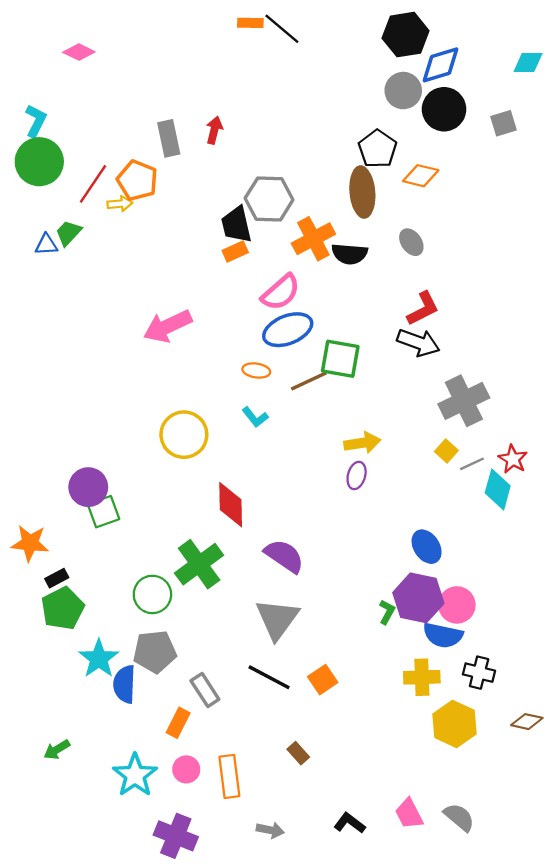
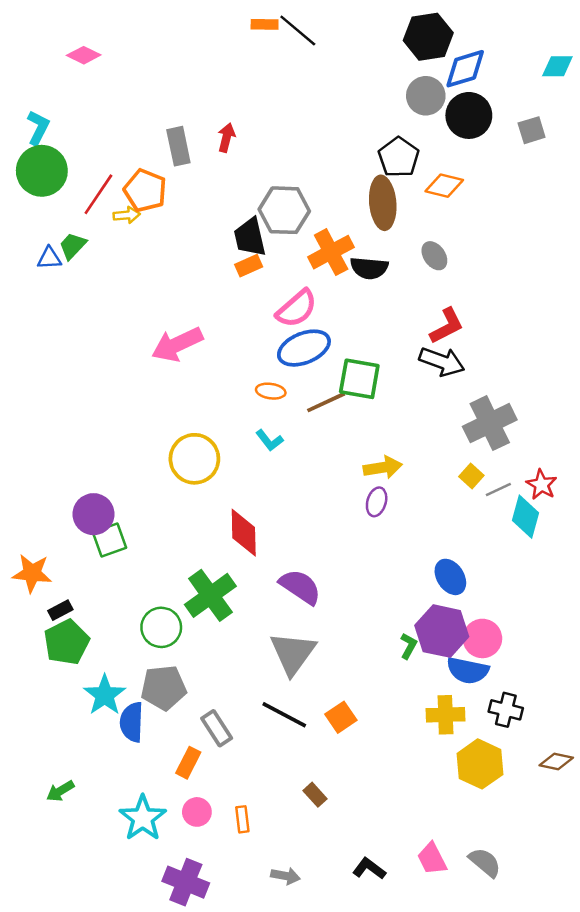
orange rectangle: (229, 776) -> (242, 819), size x0.6

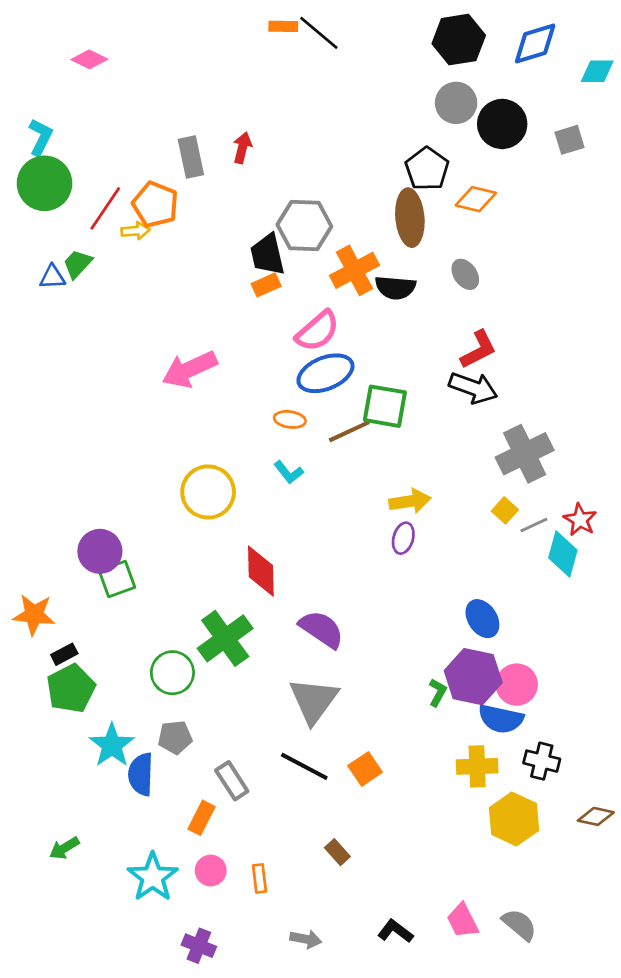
blue diamond: (465, 69) -> (535, 44), moved
gray pentagon: (164, 688) -> (175, 737), size x0.7
purple cross: (186, 882) -> (199, 946), size x0.7

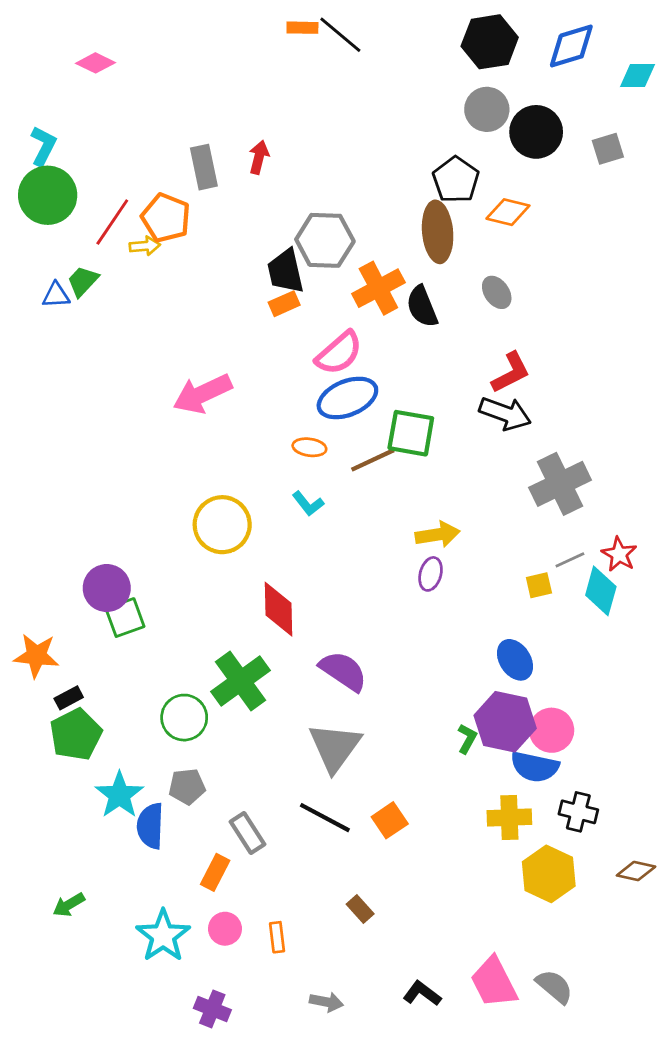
black semicircle: (395, 288) -> (422, 306), turned 63
yellow square: (505, 510) -> (539, 585), moved, turned 35
pink trapezoid: (463, 921) -> (494, 982), size x1.4

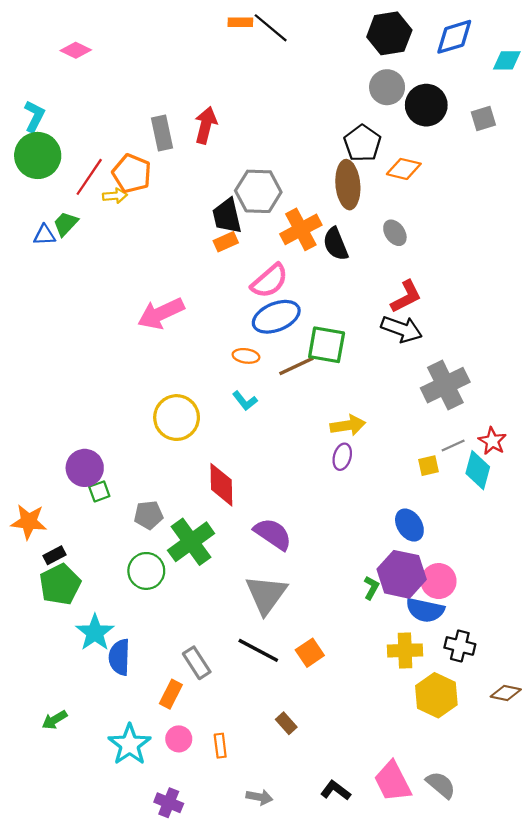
red arrow: (259, 157) -> (206, 125), size x1.4
green square: (125, 618) -> (99, 491), size x0.7
gray pentagon: (187, 787) -> (149, 515), moved

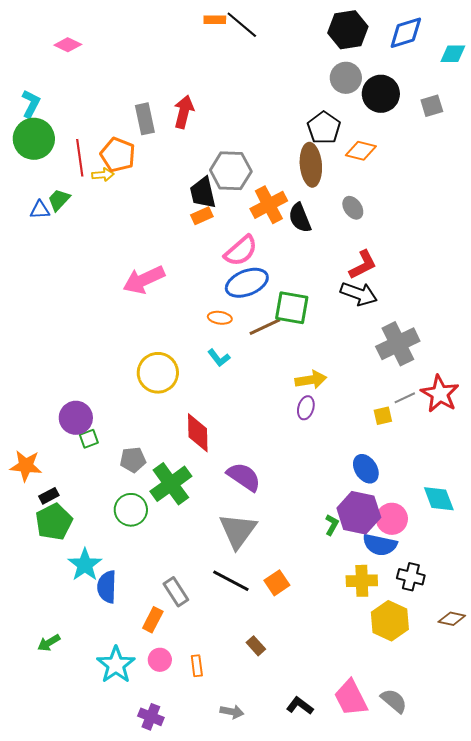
red line: (89, 177) -> (80, 158), turned -42
red star: (492, 441) -> (440, 394), size x1.5
cyan diamond: (478, 470) -> (439, 499), moved, turned -36

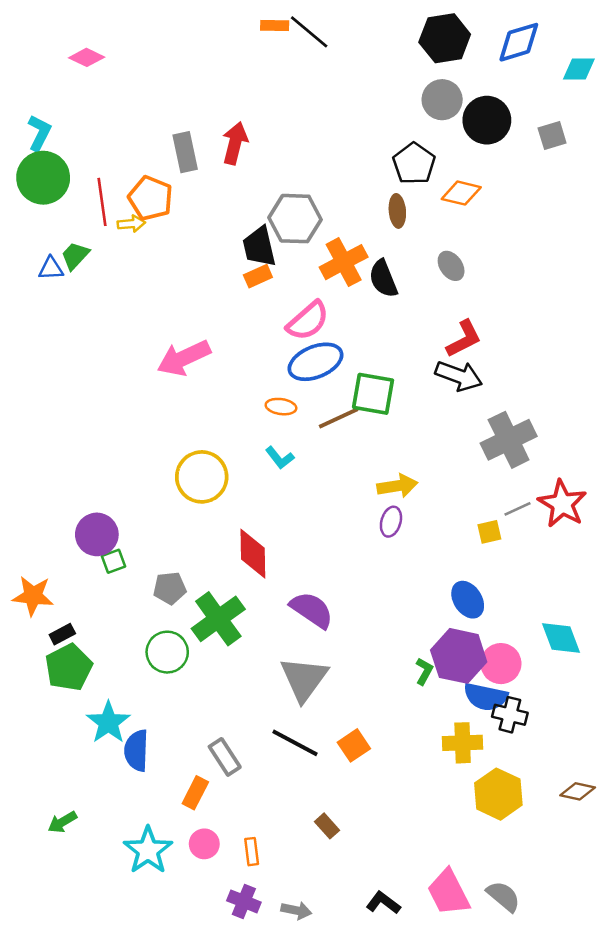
brown ellipse: (311, 165) -> (397, 211), size x0.6
black cross: (411, 577) -> (510, 715), moved
purple cross: (151, 717) -> (244, 901), moved

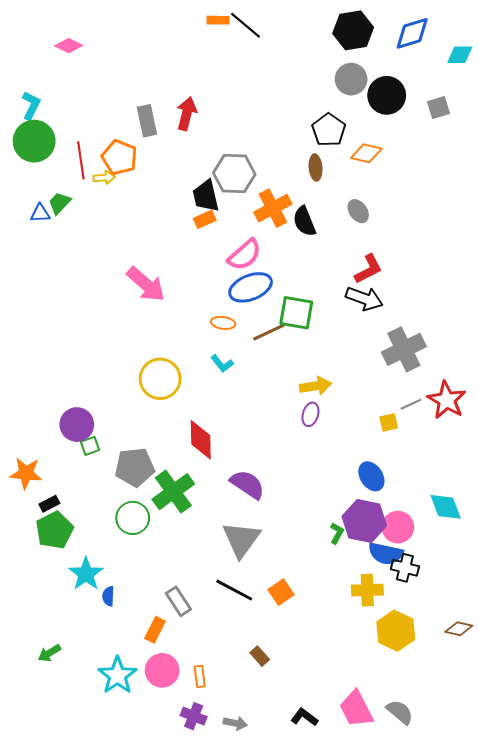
pink arrow: (184, 358) -> (146, 284), turned -114
gray pentagon: (170, 588) -> (135, 467), size x1.5
blue semicircle: (136, 751) -> (108, 596), size x0.6
pink circle: (204, 844) -> (162, 670), size x1.4

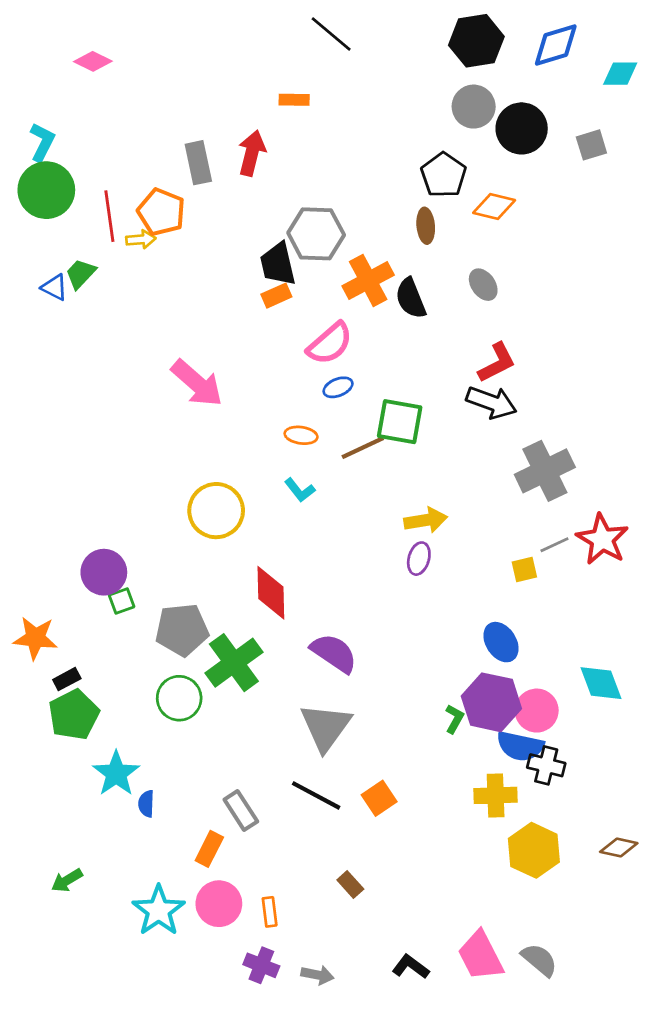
orange rectangle: (218, 20) -> (294, 100), moved
blue triangle: (40, 213) -> (55, 287), turned 30
blue ellipse: (251, 287) -> (338, 387), size x0.5

